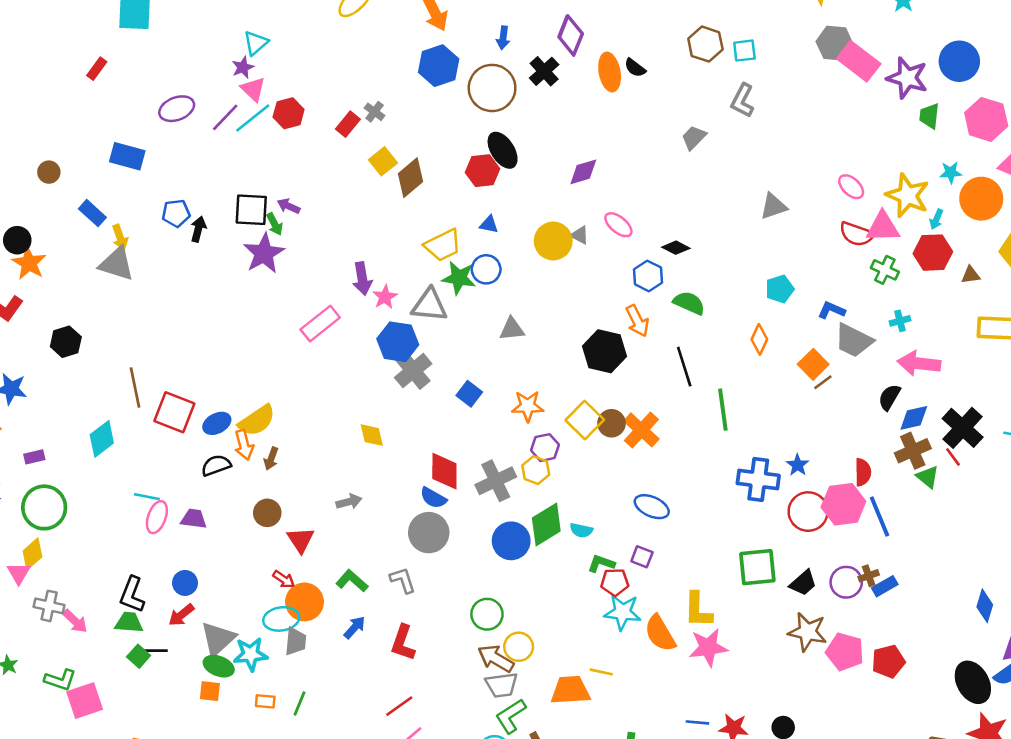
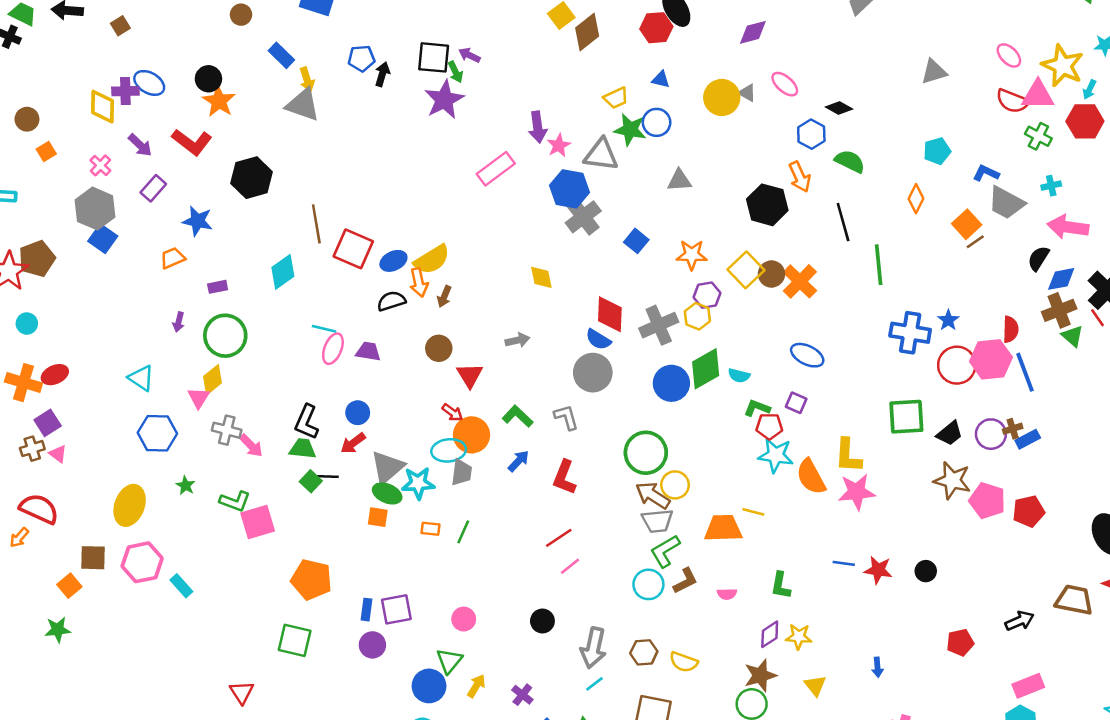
yellow trapezoid: (443, 245) -> (616, 98), size x0.7
black hexagon: (66, 342) -> (252, 178), size x1.4
green circle: (487, 614) -> (646, 453), size x1.4

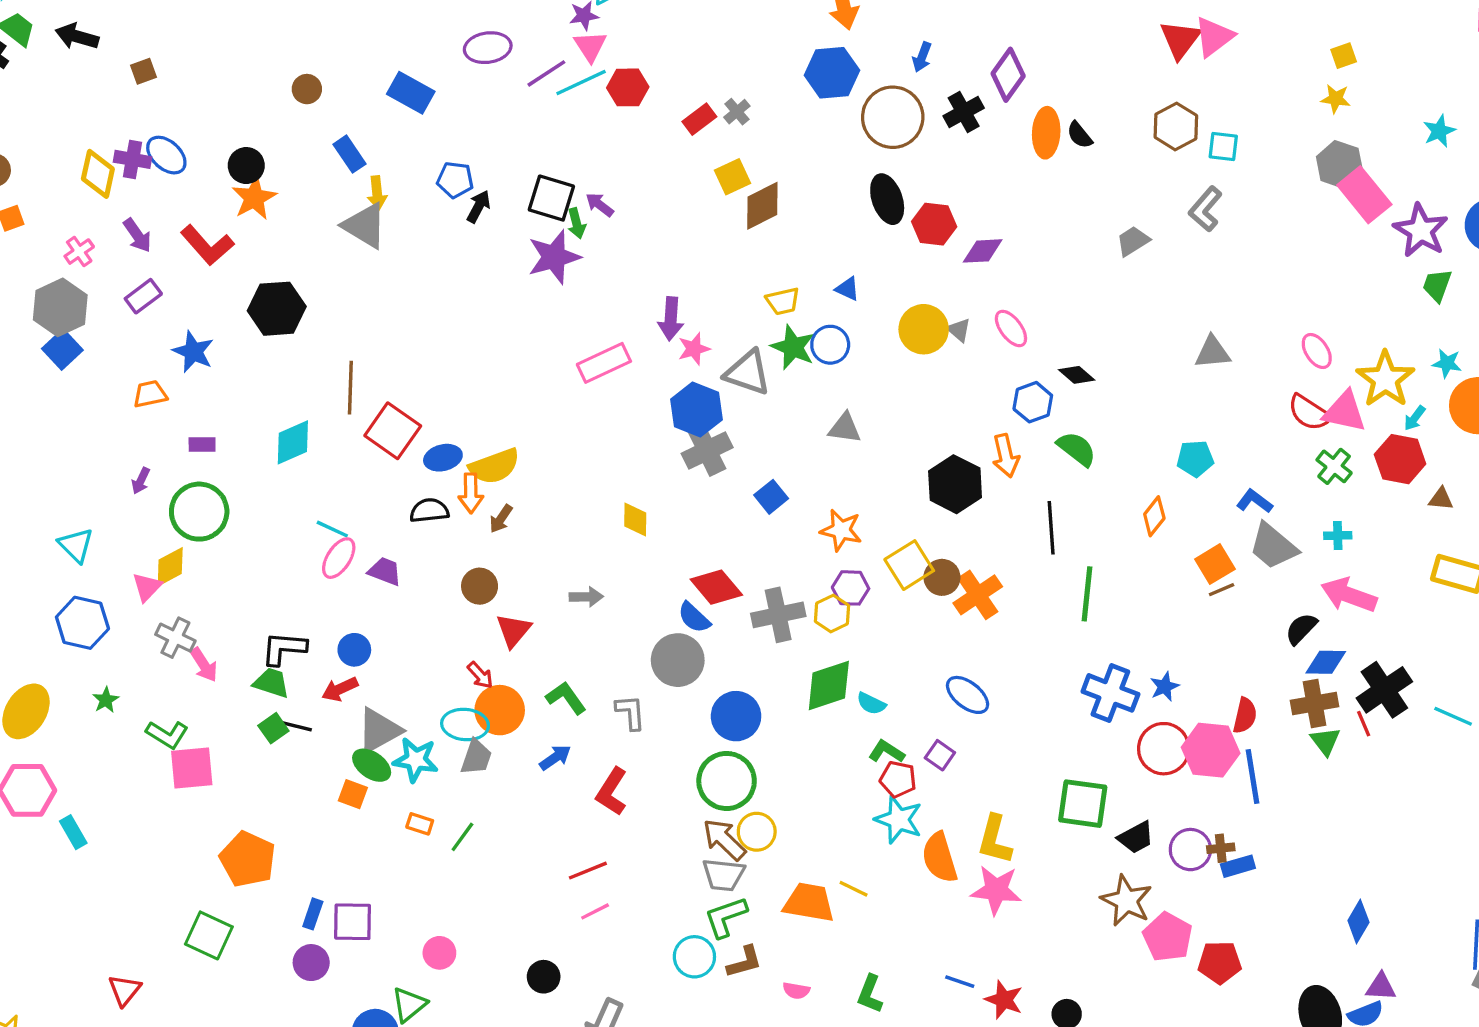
red hexagon: (656, 28) -> (934, 224), moved
red diamond: (610, 314) -> (716, 587), turned -54
blue circle: (671, 383) -> (736, 716), moved
black L-shape: (307, 422) -> (284, 648), turned 60

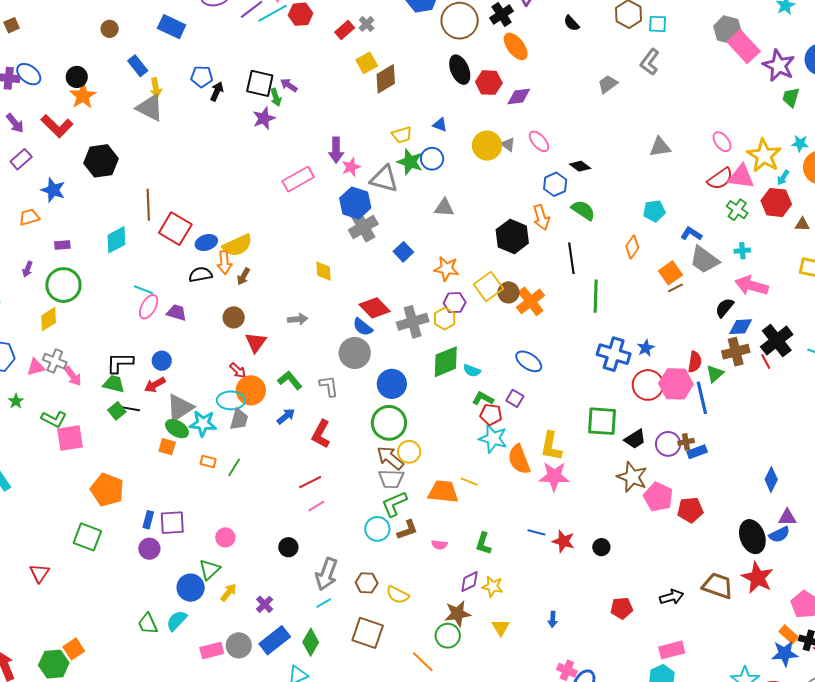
orange ellipse: (1046, 133) -> (516, 46), moved, turned -36
purple star: (554, 257) -> (264, 118), size x0.7
red semicircle: (1309, 413) -> (720, 179), turned -64
pink triangle: (147, 587) -> (36, 367), moved, turned 36
green triangle: (1325, 741) -> (715, 374), moved, turned 30

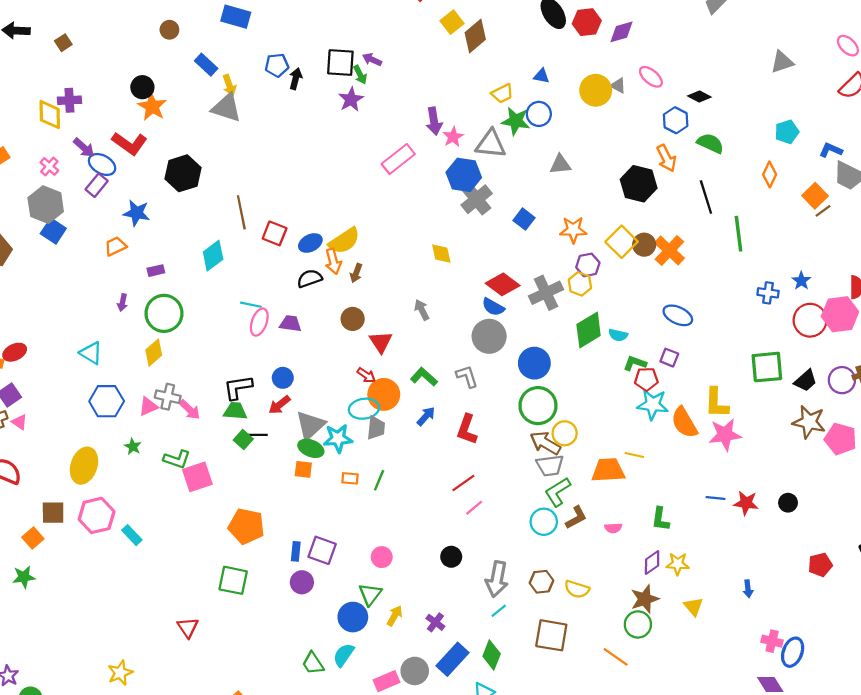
blue ellipse: (29, 74) -> (102, 164), moved
red square: (175, 229) -> (275, 233), size x0.7
gray arrow: (298, 319) -> (422, 310), turned -102
blue cross: (614, 354) -> (768, 293), size x0.6
purple square: (172, 523) -> (322, 550), turned 32

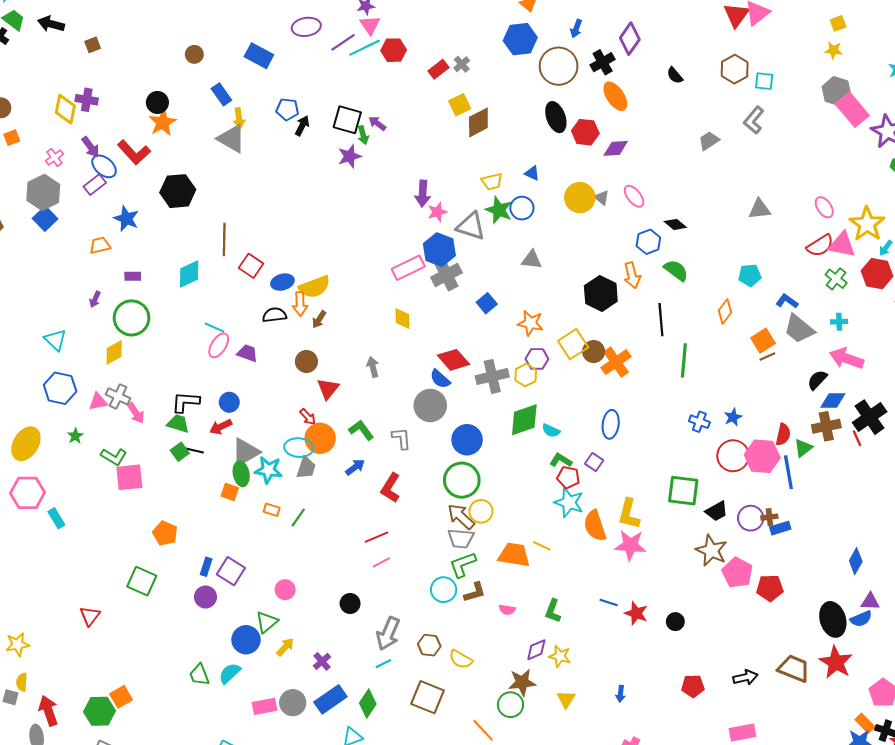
pink rectangle: (398, 159) -> (408, 268), moved
blue ellipse: (678, 315) -> (611, 424), turned 60
green ellipse: (311, 448) -> (241, 474), turned 45
orange pentagon: (246, 526) -> (165, 533), size x0.7

